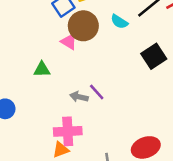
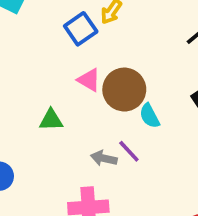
cyan semicircle: (119, 22) -> (150, 116), moved, turned 30
brown circle: (83, 26) -> (124, 90), moved

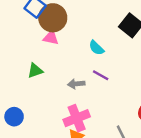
brown circle: (124, 90) -> (53, 18), moved
purple line: (129, 151) -> (101, 75), moved

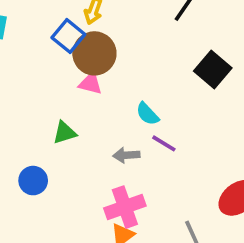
cyan semicircle: (96, 48) -> (148, 114), moved
blue circle: (14, 117) -> (33, 181), moved

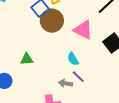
pink triangle: (90, 83) -> (83, 30), moved, size x1.5
gray arrow: (126, 155) -> (65, 83), moved

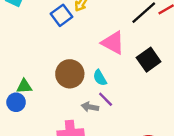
brown circle: (52, 21) -> (70, 74), moved
green triangle: (27, 59) -> (24, 86), moved

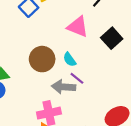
gray arrow: (90, 107) -> (64, 87), size x1.5

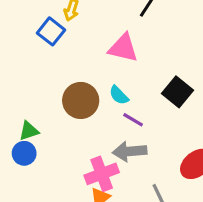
black square: (112, 38) -> (177, 92), moved
gray arrow: (64, 87) -> (130, 151), moved

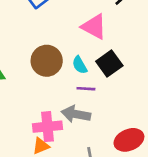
black square: (177, 92) -> (109, 64), moved
purple line: (133, 120) -> (86, 89), turned -42

